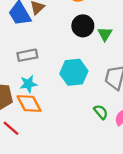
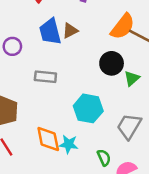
cyan star: (28, 84) -> (69, 144), moved
orange diamond: (29, 103) -> (48, 139), moved

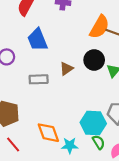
brown triangle: (70, 31) -> (66, 69), moved
cyan hexagon: (88, 108) -> (93, 123), moved
cyan star: (69, 144) -> (70, 145), moved

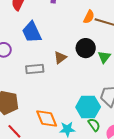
orange semicircle: (99, 27) -> (89, 17), size x0.6

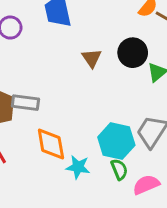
brown triangle: (60, 58) -> (92, 58), turned -40
gray rectangle: (35, 69) -> (25, 103), moved

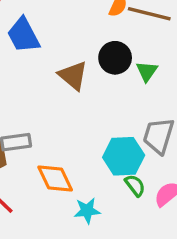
brown triangle: (92, 58) -> (73, 76), size x1.4
cyan star: (78, 167) -> (87, 211), moved

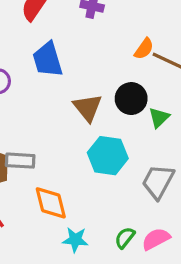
cyan hexagon: (124, 156) -> (108, 156), moved
green semicircle: (135, 185) -> (125, 238), moved, turned -115

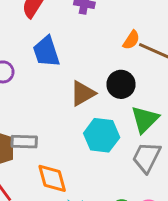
brown triangle: (88, 108) -> (83, 93), turned 40
green triangle: (159, 118) -> (145, 119), moved, size x1.5

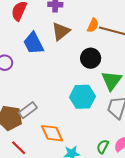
brown triangle: (83, 93) -> (61, 31), moved
gray rectangle: (24, 142) -> (28, 110), turned -30

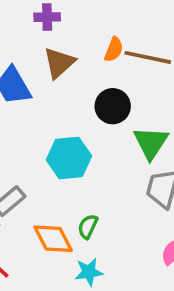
cyan hexagon: (82, 97) -> (69, 158), moved
green semicircle: (103, 147) -> (88, 226), moved

